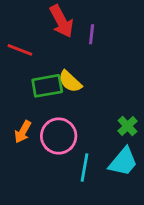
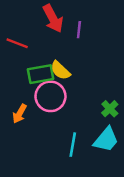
pink circle: (59, 136) -> (50, 96), moved

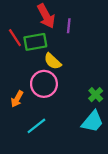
red line: (17, 43) -> (15, 38), turned 36
green rectangle: (41, 74) -> (35, 42), moved
cyan line: (73, 145) -> (36, 126), moved, turned 42

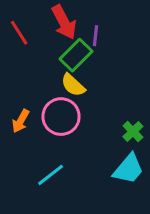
red line: (15, 38) -> (19, 33), moved
green rectangle: (35, 42) -> (76, 55), moved, turned -35
orange arrow: (17, 99) -> (21, 121), moved

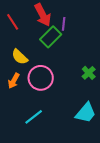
yellow semicircle: (73, 85) -> (20, 57), moved
green cross: (133, 132) -> (89, 73), moved

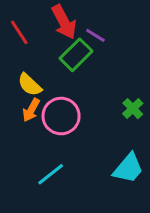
purple line: (64, 24) -> (95, 35), turned -64
orange arrow: (14, 81) -> (31, 110), moved

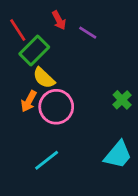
red arrow: (64, 22) -> (59, 20), size x0.6
green rectangle: (76, 55) -> (34, 50), moved
yellow semicircle: (30, 85) -> (44, 78), moved

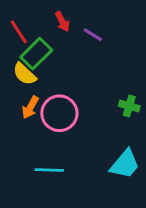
yellow semicircle: (44, 78) -> (25, 74), moved
green cross: (122, 100) -> (129, 106), turned -30
cyan line: (47, 160) -> (49, 170), turned 40

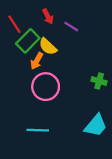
yellow semicircle: (25, 74) -> (48, 46), moved
orange arrow: (30, 107) -> (37, 61), moved

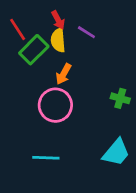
yellow semicircle: (48, 46) -> (58, 40), moved, turned 42
orange arrow: (37, 61) -> (64, 74), moved

